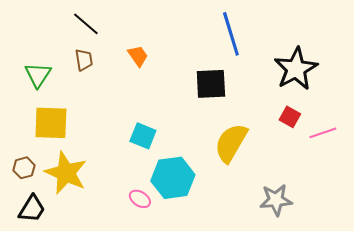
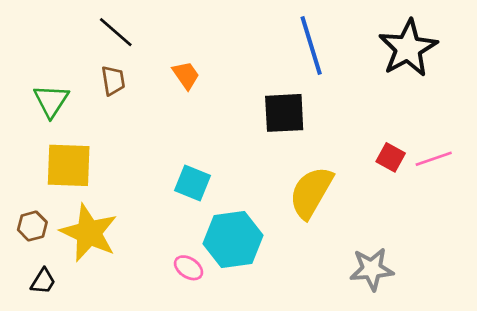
black star: (296, 69) -> (408, 48), moved
pink line: (323, 133) -> (434, 159), moved
black trapezoid: (32, 209) -> (43, 281), size x0.7

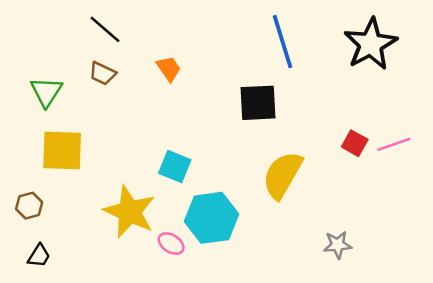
brown trapezoid: (113, 81) -> (103, 73), turned 124
yellow star: (89, 233) -> (130, 212), moved
gray star: (372, 269) -> (338, 245), size x0.7

